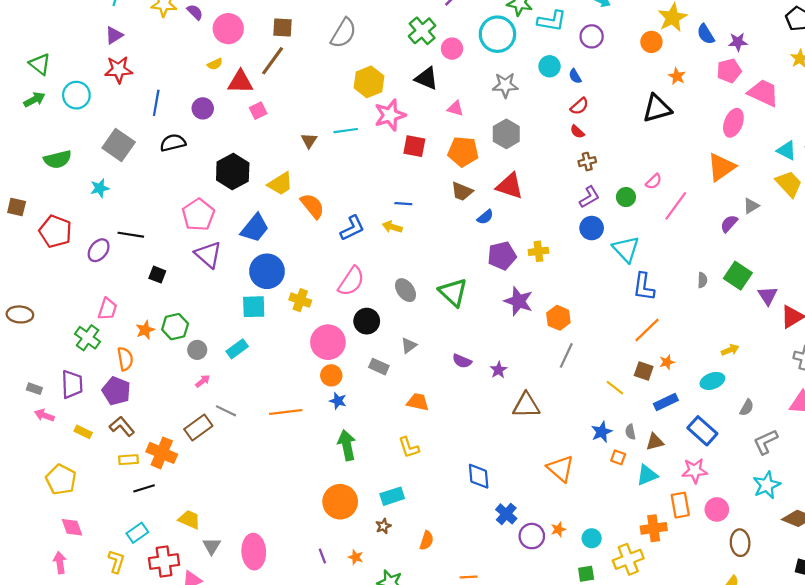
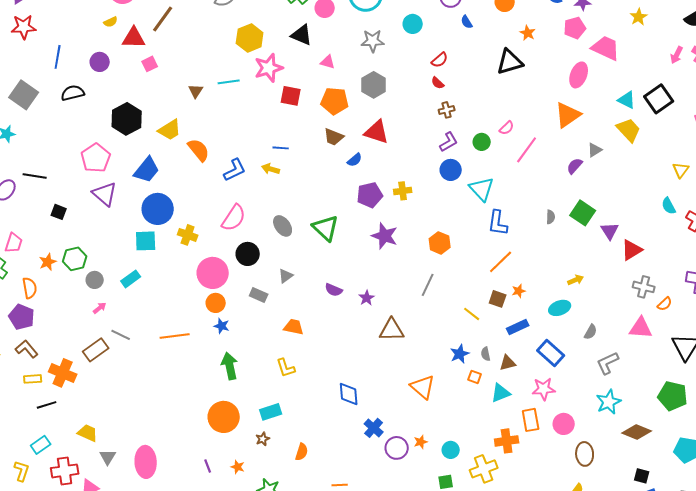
blue semicircle: (575, 76) -> (467, 22), moved
orange hexagon: (558, 318) -> (440, 243), moved

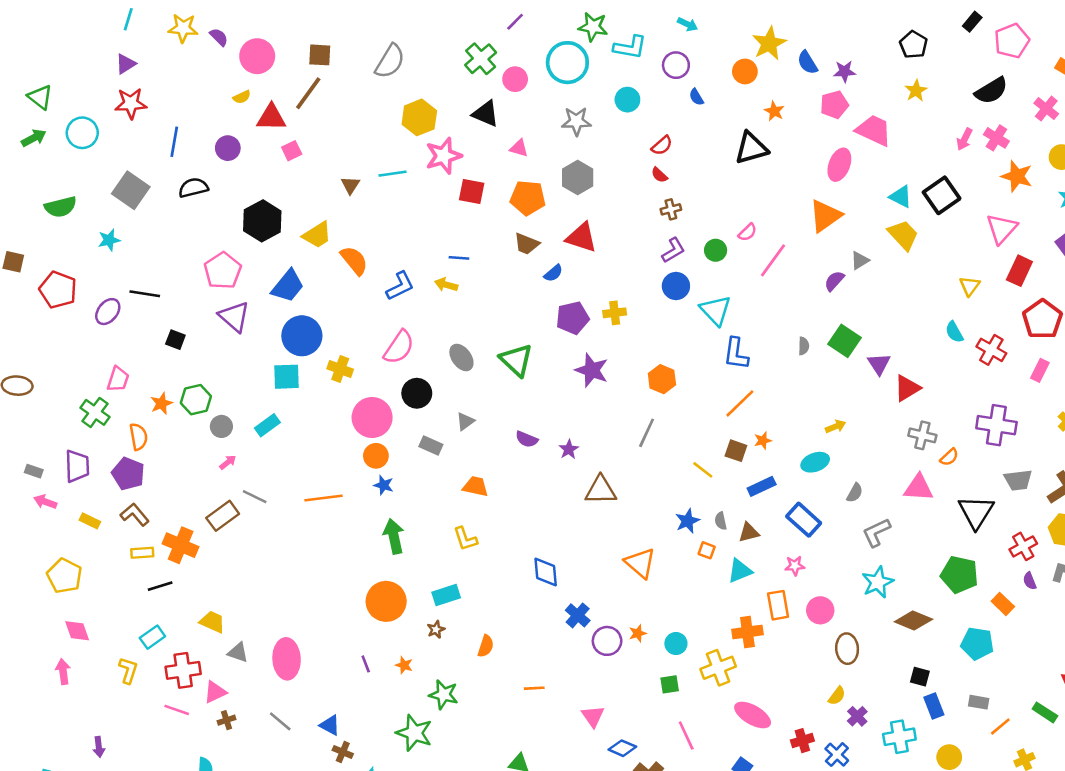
pink star: (544, 389) -> (795, 566), size x0.7
gray triangle: (108, 457) -> (238, 652), turned -42

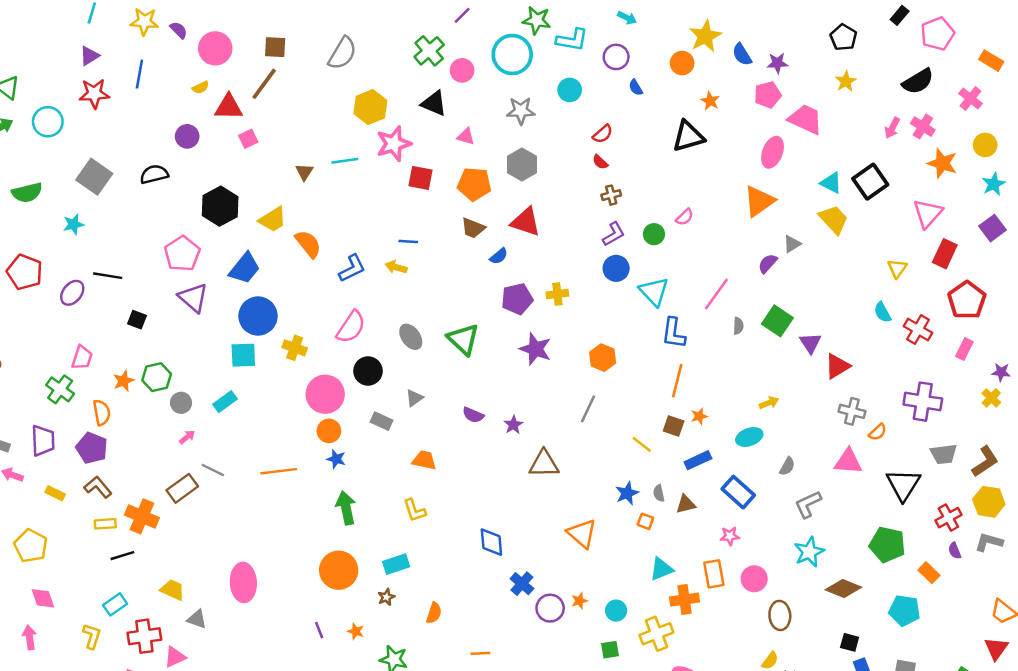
blue line: (174, 142) -> (139, 74), moved
pink line: (773, 260) -> (716, 294), moved
orange line: (740, 403) -> (677, 381), turned -32
cyan triangle: (740, 571) -> (661, 569), moved
pink ellipse: (287, 659) -> (243, 582), moved

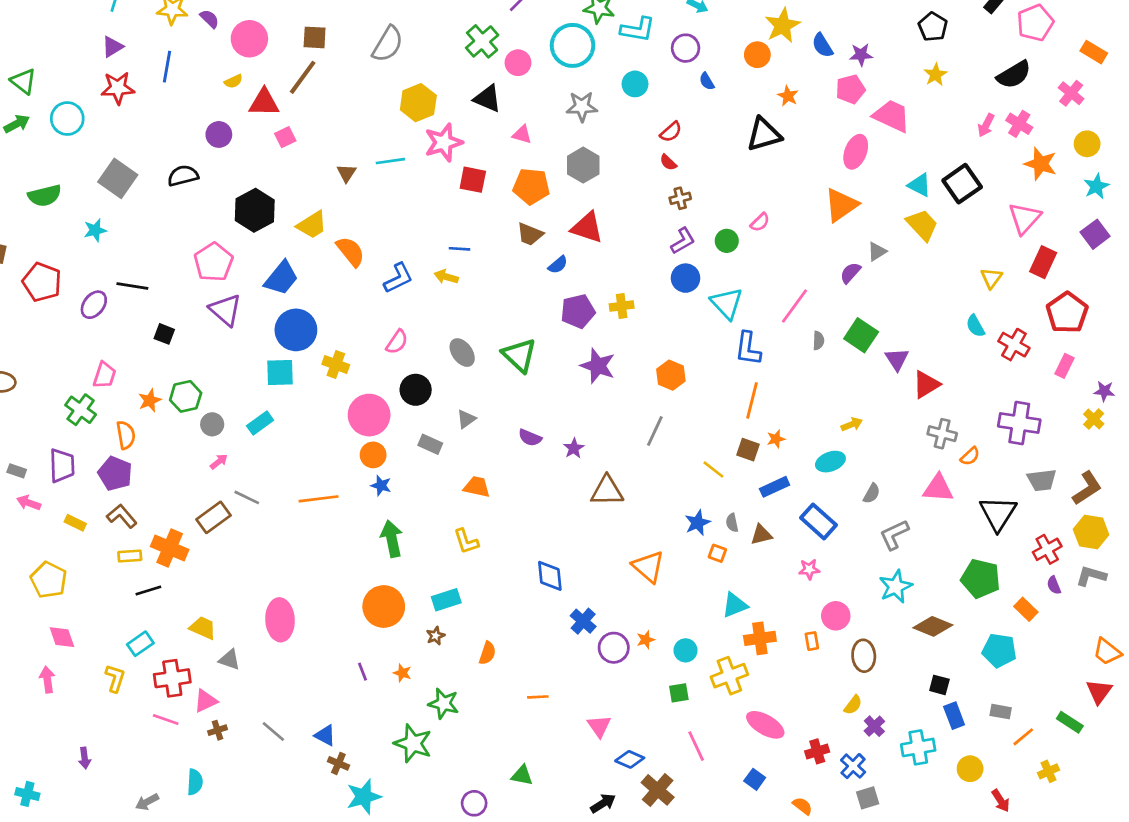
pink semicircle: (351, 327) -> (397, 342), size x0.7
orange rectangle: (714, 574) -> (812, 641), moved, size x0.6

